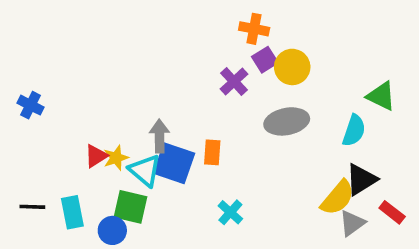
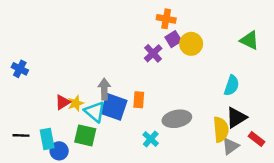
green triangle: (381, 96) -> (249, 40), moved
gray ellipse: (287, 121) -> (177, 119), moved
yellow semicircle: (338, 198) -> (221, 129), turned -45
blue circle: (112, 230) -> (59, 151), moved

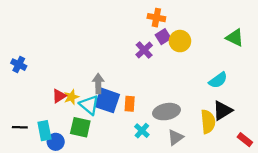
cyan semicircle: (232, 85) -> (218, 80), turned 36
orange rectangle: (139, 100) -> (130, 104), moved
red rectangle: (257, 139) -> (245, 140), moved
gray triangle: (230, 146) -> (175, 137), moved

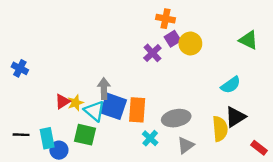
orange rectangle: (130, 104) -> (137, 110), size x1.5

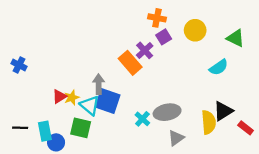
yellow circle: (190, 43) -> (195, 30), moved
cyan semicircle: (231, 85) -> (219, 67), moved
orange rectangle: (137, 110) -> (130, 63), moved, turned -45
cyan cross: (150, 138) -> (142, 119), moved
red rectangle: (259, 148) -> (246, 128), moved

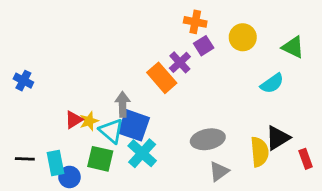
cyan cross: (142, 119) -> (142, 153), moved, size x1.5
red rectangle: (246, 128) -> (306, 159), turned 32

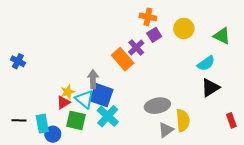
red triangle: (74, 120) -> (63, 102), moved
black triangle: (278, 138) -> (210, 88), moved
yellow semicircle: (259, 152) -> (183, 120), moved

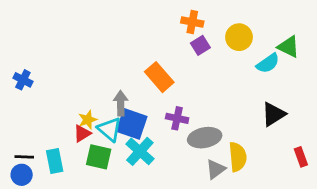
purple cross: (136, 47) -> (177, 118), moved, turned -35
cyan semicircle: (206, 63) -> (268, 63), moved
blue circle: (53, 134) -> (22, 175), moved

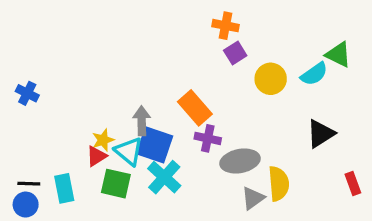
yellow circle: (239, 37) -> (271, 79), moved
orange rectangle: (159, 77) -> (195, 108), moved

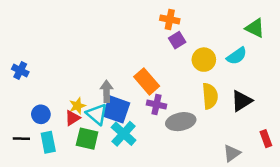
green triangle: (338, 55) -> (255, 28), moved
yellow semicircle: (279, 184) -> (210, 96), moved
gray triangle: (253, 198) -> (232, 153), moved
blue circle: (26, 205) -> (41, 114), moved

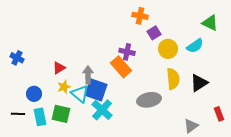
purple square: (177, 40) -> (154, 33), moved
purple cross: (156, 105) -> (127, 52), moved
red triangle: (73, 118) -> (59, 68), moved
green square: (87, 139) -> (61, 114), moved

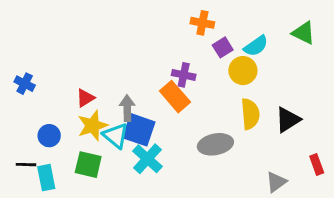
cyan semicircle: (195, 46) -> (256, 46), moved
yellow star: (64, 87) -> (93, 126), size x1.5
cyan rectangle: (40, 117) -> (46, 178), moved

